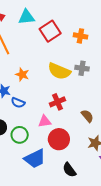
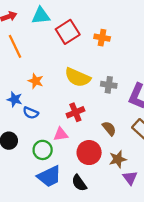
gray cross: (82, 68) -> (109, 85), moved
green circle: (20, 135) -> (43, 150), moved
red circle: (59, 139) -> (89, 153), moved
black semicircle: (69, 170) -> (79, 183), moved

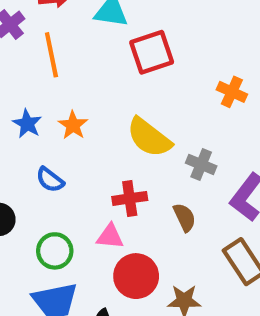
orange cross: (102, 38) -> (232, 92), moved
blue star: (15, 99) -> (27, 124), moved
brown semicircle: (109, 128) -> (184, 217), moved
pink triangle: (61, 134) -> (110, 237), moved

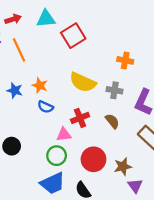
orange cross: (232, 92) -> (125, 60), moved
blue semicircle: (50, 180) -> (45, 107), moved
pink triangle: (110, 237) -> (64, 135), moved
green circle: (55, 251) -> (57, 156), moved

